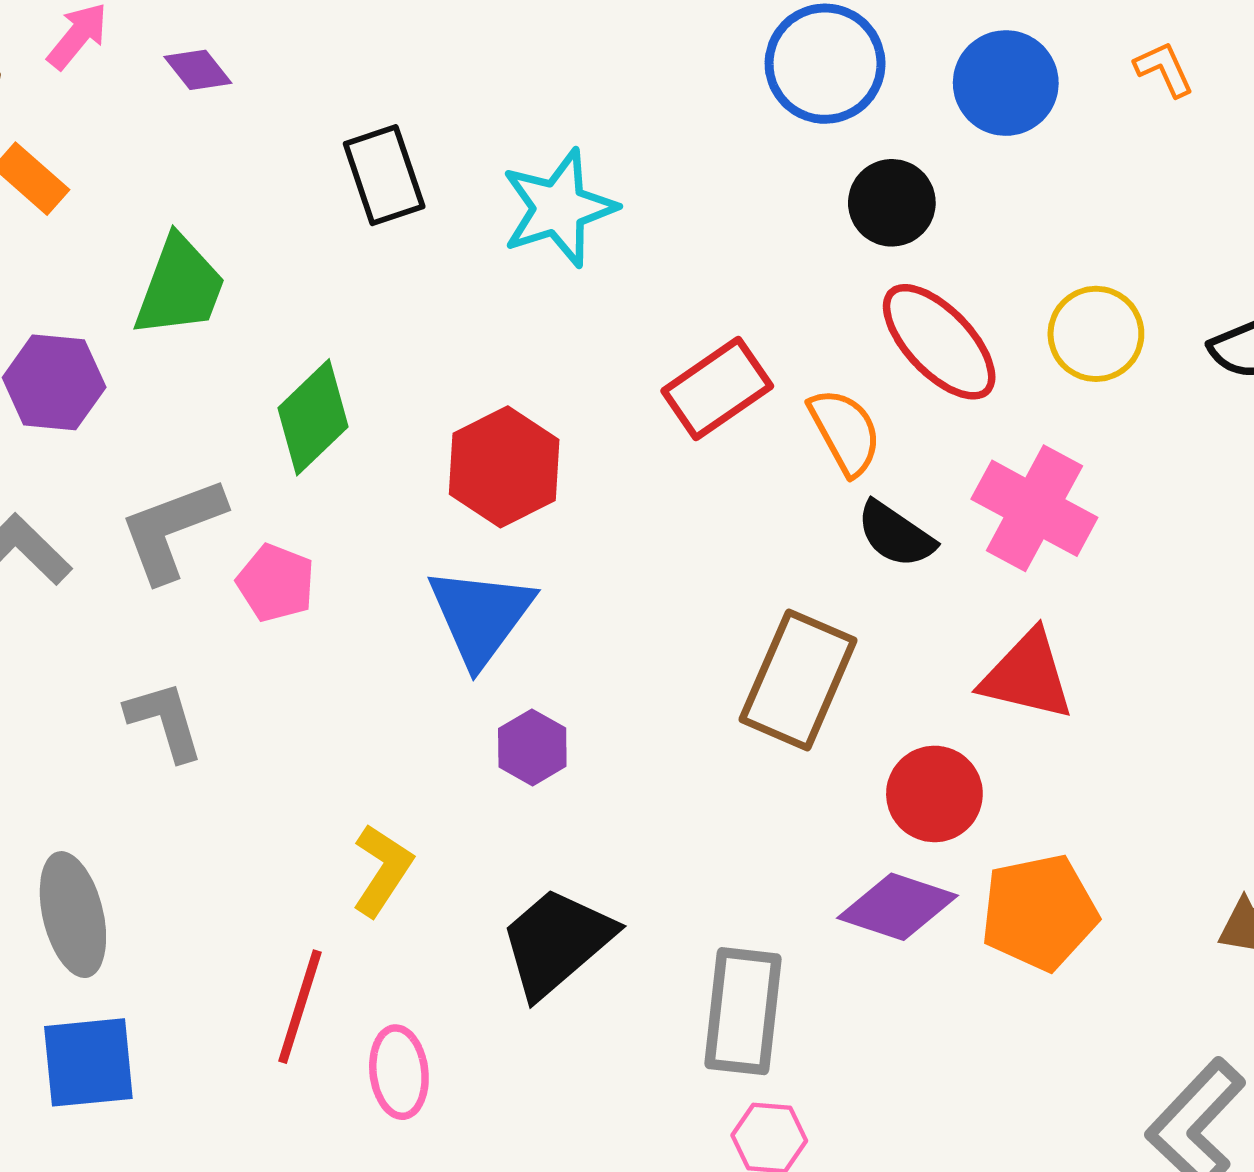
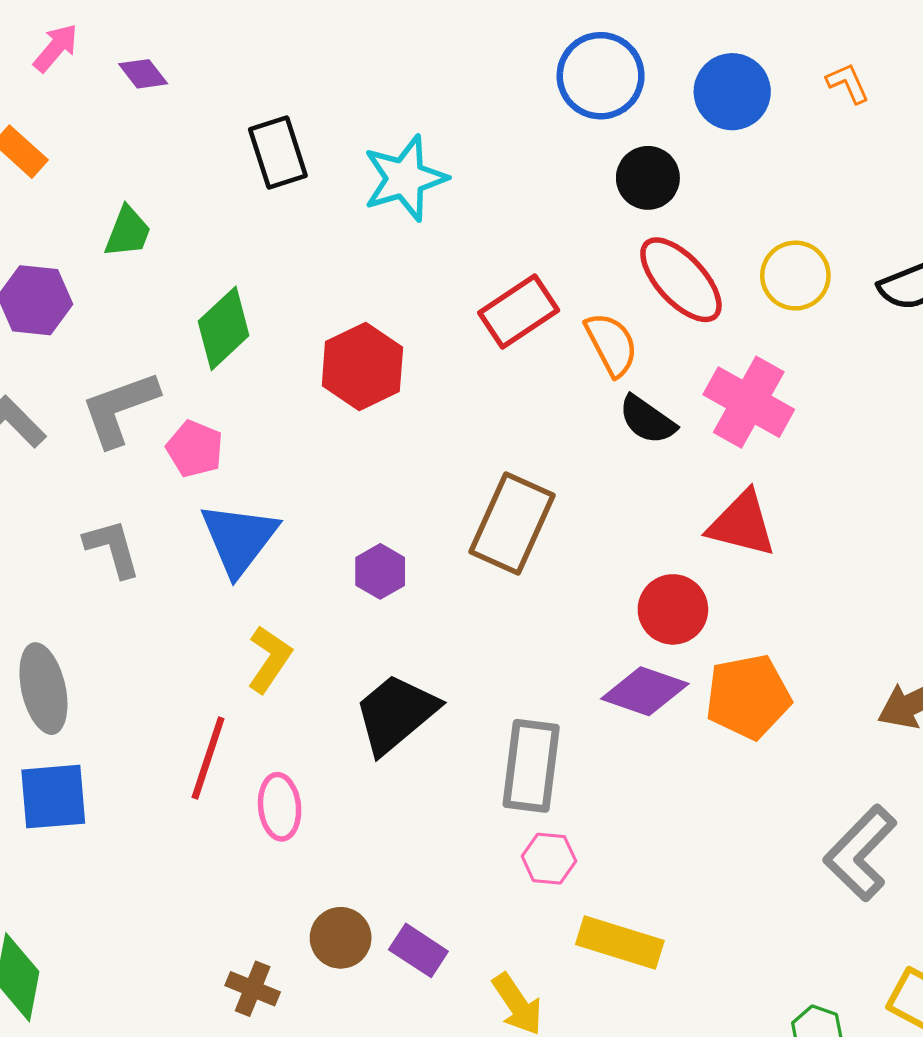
green trapezoid: (180, 287) -> (128, 232), size x0.7
blue triangle: (480, 616) -> (239, 539), moved
brown rectangle: (798, 680) -> (512, 524), moved

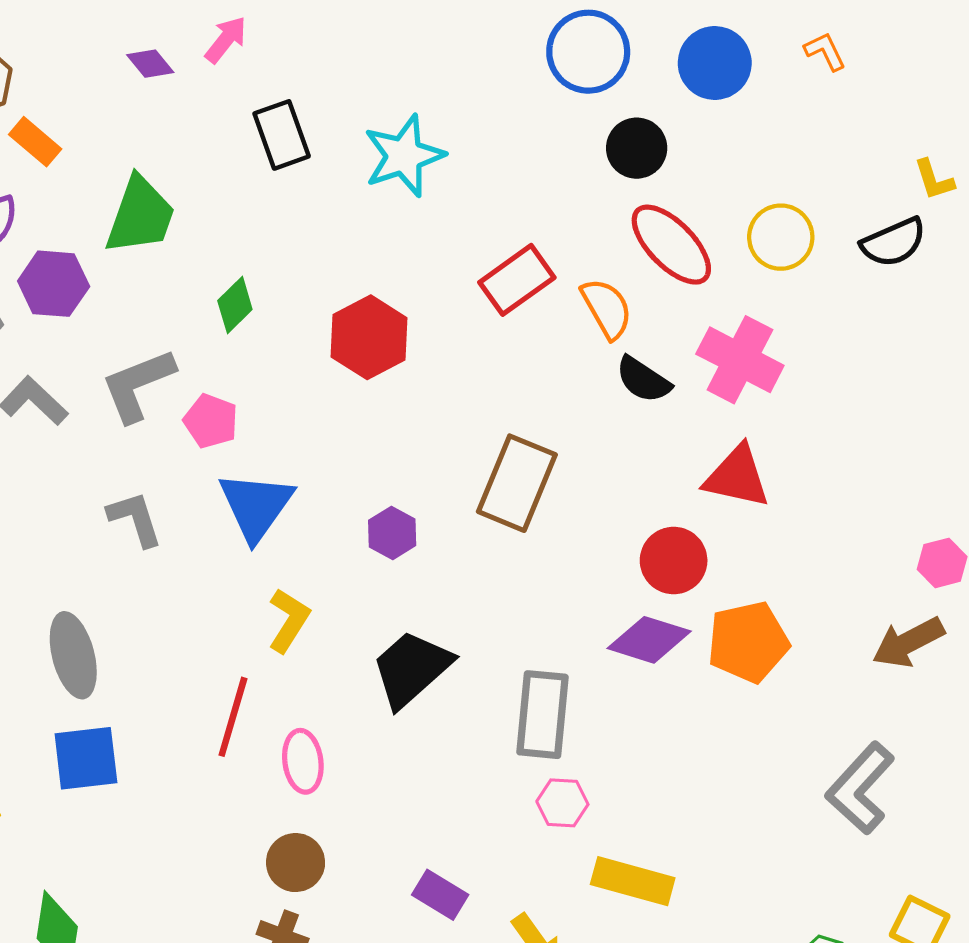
pink arrow: (56, 48) -> (226, 40), moved
green trapezoid: (128, 232) -> (140, 215), size x1.6
green diamond: (224, 328) -> (235, 305), size x0.7
brown circle: (341, 938) -> (296, 863), moved

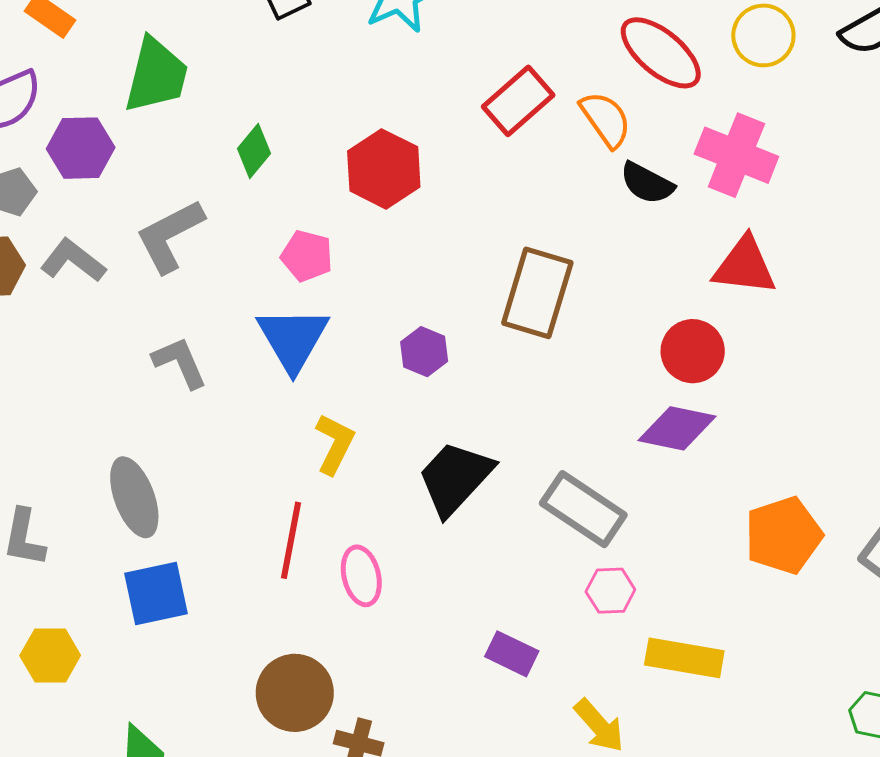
pink pentagon: (211, 421) -> (307, 256), moved
orange pentagon: (748, 642) -> (783, 535), moved
gray rectangle: (543, 715) -> (583, 509), turned -56
brown circle: (296, 863) -> (295, 693), moved, size x1.4
purple rectangle: (440, 895) -> (512, 654), moved

